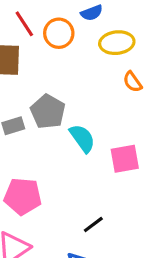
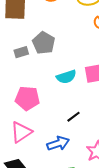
cyan semicircle: (82, 138) -> (66, 77), moved, turned 108

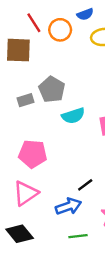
cyan semicircle: (66, 77) -> (73, 116), moved
black line: (73, 117) -> (85, 185), moved

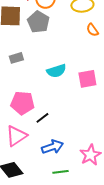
gray pentagon: (52, 89) -> (38, 22), moved
black line: (85, 185) -> (42, 118), moved

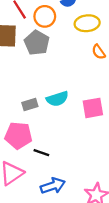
gray rectangle: (16, 58) -> (30, 105), moved
black line: (42, 118) -> (41, 153), turned 56

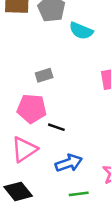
cyan semicircle: (57, 99) -> (81, 31), moved, turned 40

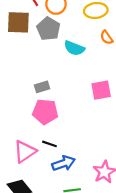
pink pentagon: (32, 109) -> (45, 112), moved
black line: (56, 127) -> (50, 144), moved

